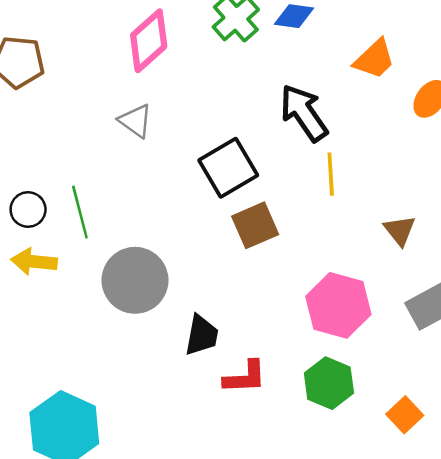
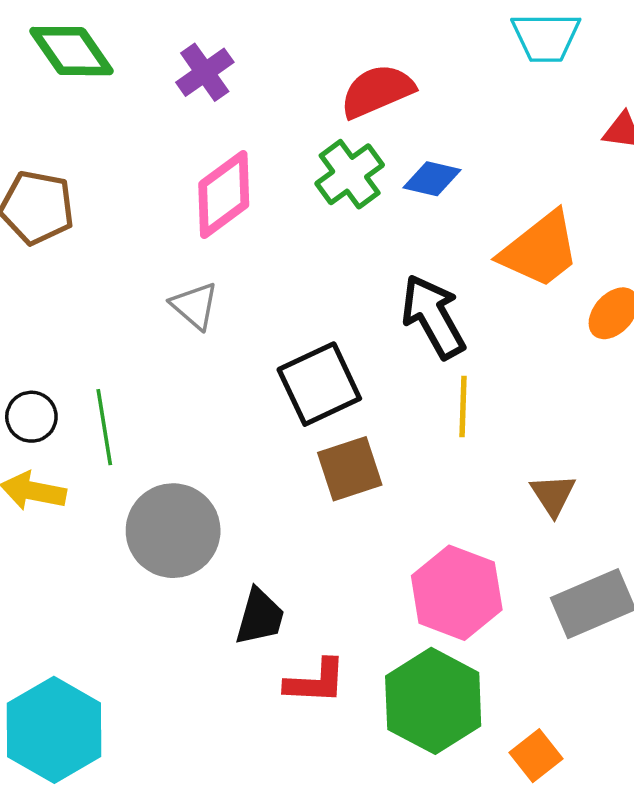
orange trapezoid: (374, 59) -> (540, 250), size x1.4
green hexagon: (329, 383) -> (433, 701), size x1.4

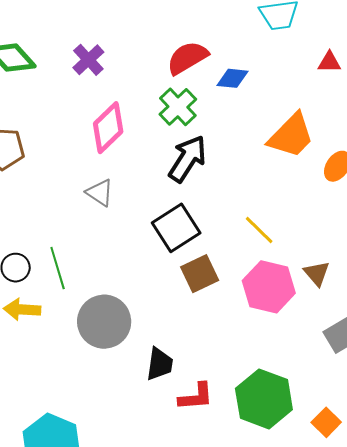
blue diamond: (432, 179) -> (233, 78), moved
black arrow: (433, 316) -> (187, 159), moved, turned 69
yellow line: (463, 406) -> (259, 230), turned -40
pink hexagon: (457, 593) -> (269, 287), moved

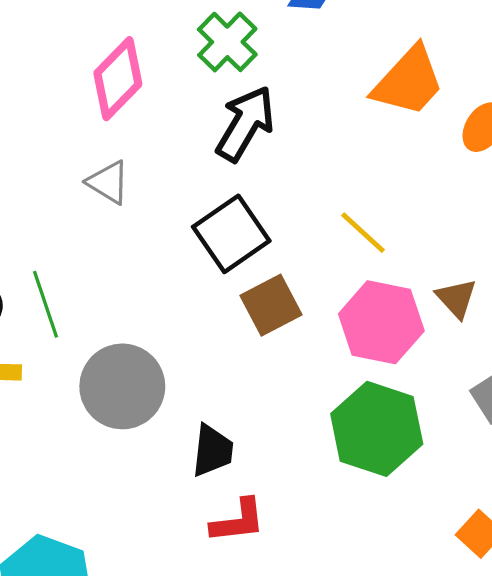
red L-shape: (196, 397) -> (238, 521), moved
green hexagon: (264, 399) -> (377, 429), moved

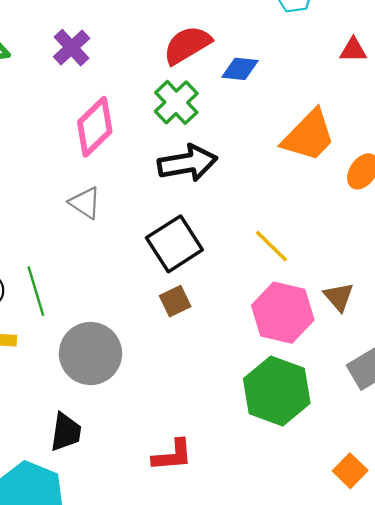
black arrow: (245, 124) -> (187, 163), turned 48
brown square: (271, 305) -> (175, 301), moved, size x0.7
black trapezoid: (213, 451) -> (66, 432), moved

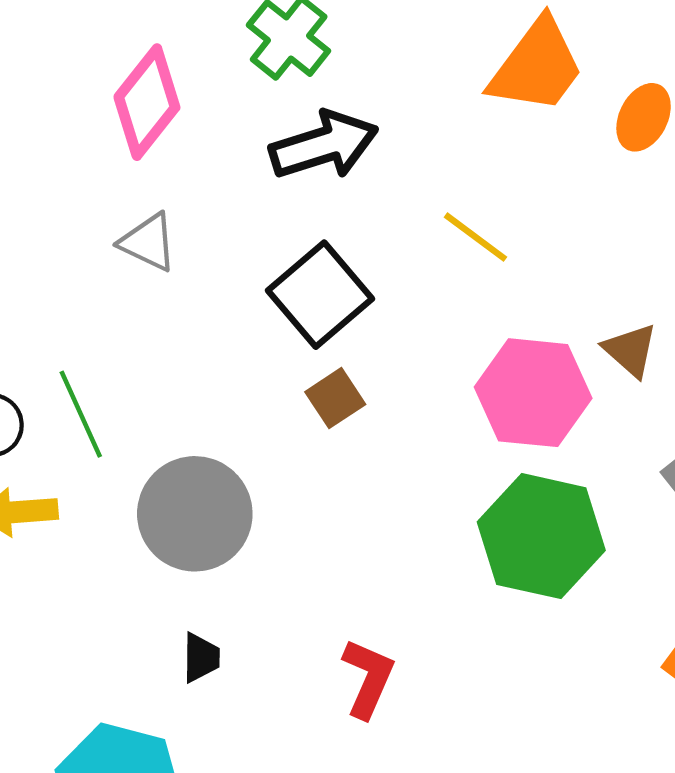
yellow line: (271, 246) -> (476, 237), moved
black trapezoid: (66, 432) -> (201, 658), moved, size x0.7
red L-shape: (172, 455) -> (368, 678), turned -54

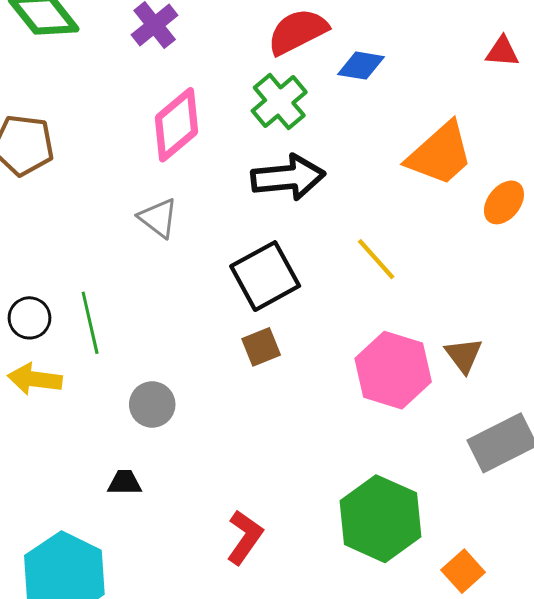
gray circle: (195, 514) -> (152, 404), size x0.6
green hexagon: (541, 536) -> (381, 519), moved
black trapezoid: (201, 658) -> (125, 483), moved, turned -102

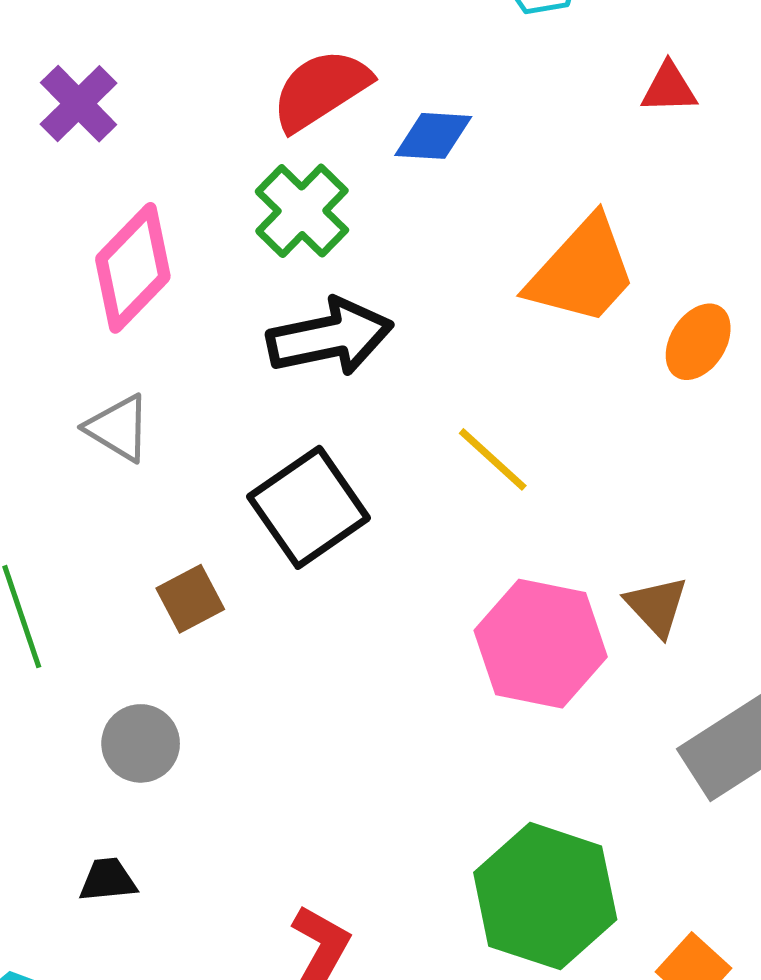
brown square: (261, 347) -> (190, 599), moved

